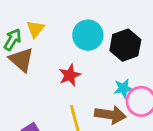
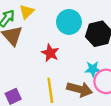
red star: (70, 75) -> (50, 53), turned -30

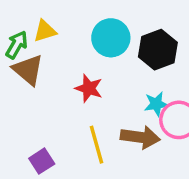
yellow triangle: (27, 12) -> (45, 31), turned 35

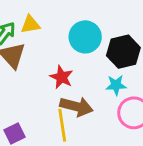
cyan star: (156, 104) -> (116, 85), moved
brown arrow: (140, 137) -> (76, 107), moved

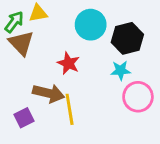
brown arrow: (76, 107) -> (49, 93), moved

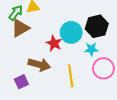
cyan circle: (91, 25) -> (71, 32), moved
brown triangle: (21, 43) -> (20, 28), turned 42
yellow line: (70, 109) -> (71, 76), moved

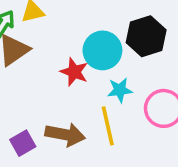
cyan star: (91, 49) -> (120, 90), moved
brown arrow: (39, 65) -> (65, 135), moved

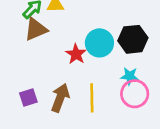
cyan star: (120, 90) -> (130, 76), moved
brown arrow: (65, 135) -> (60, 98), turned -92

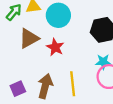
brown triangle: (36, 29) -> (29, 38), moved
cyan circle: (99, 43) -> (58, 15), moved

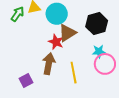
brown triangle: (29, 38) -> (67, 33), moved
brown arrow: (45, 86) -> (49, 64), moved

